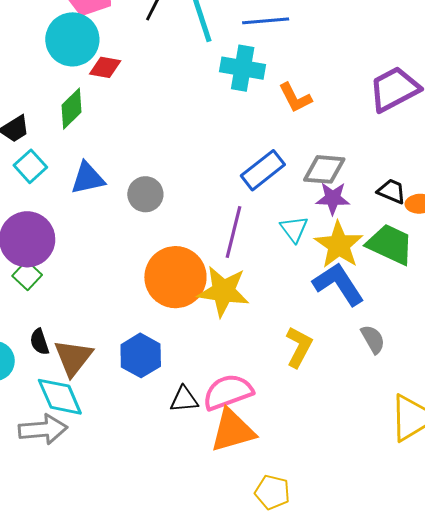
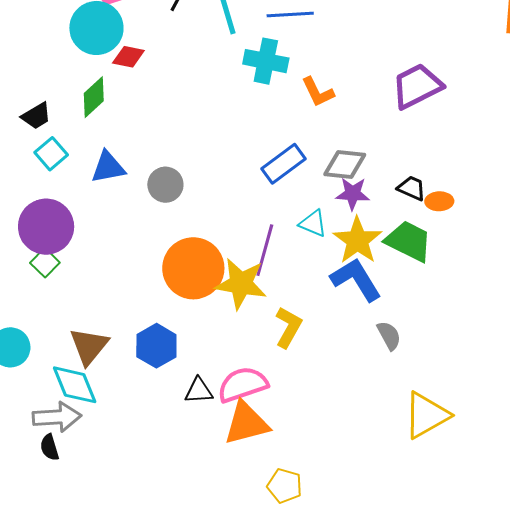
cyan triangle: (294, 229) -> (313, 223), turned -32
purple line: (234, 232) -> (265, 250), moved
black semicircle: (39, 342) -> (49, 447), moved
yellow L-shape: (299, 347) -> (288, 327), moved

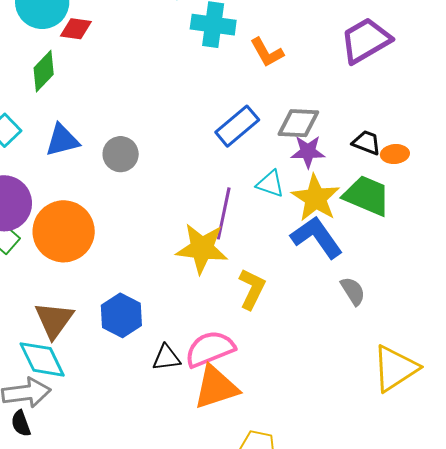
orange circle: (193, 268) -> (64, 231), moved

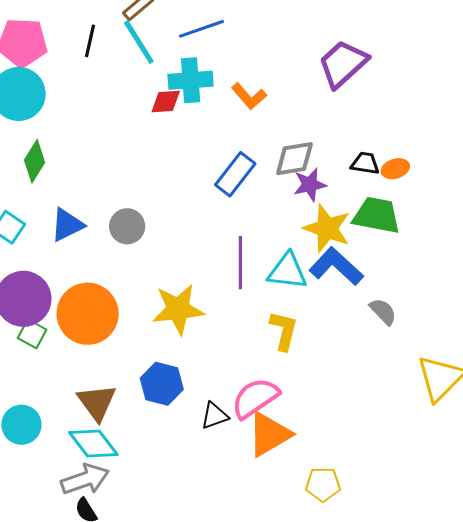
red diamond: (76, 29) -> (166, 102), moved
cyan triangle: (270, 184) -> (287, 271), moved, size x1.4
yellow star: (202, 248) -> (178, 309), moved

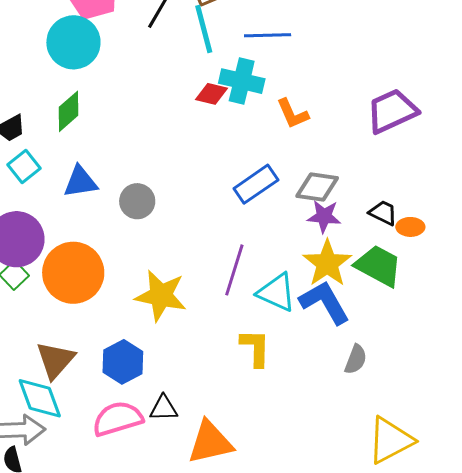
gray semicircle: (383, 311) -> (356, 359), turned 48
yellow L-shape: (284, 331) -> (255, 348), turned -30
pink semicircle: (255, 398) -> (118, 419), moved

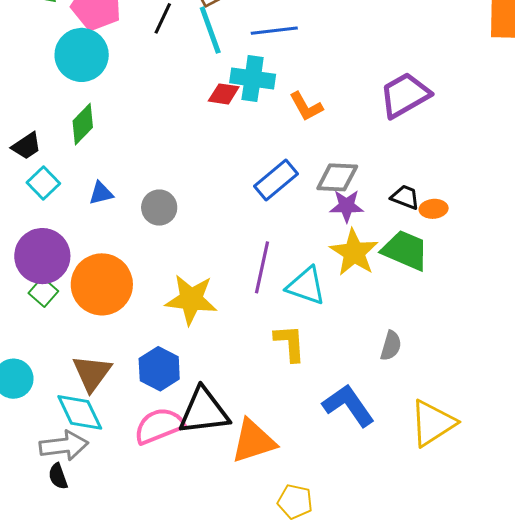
blue triangle: (80, 182) -> (101, 193), size x0.7
blue L-shape: (325, 302) -> (348, 405), moved
black triangle: (164, 408) -> (204, 411), size x1.8

